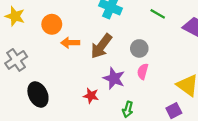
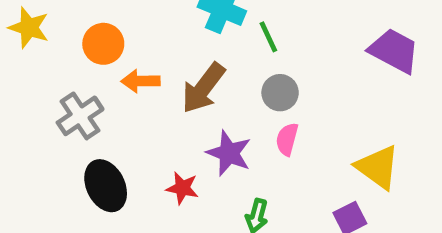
green line: (158, 14) -> (268, 37), moved, turned 35
gray cross: (16, 60) -> (80, 116), moved
black ellipse: (38, 94) -> (106, 186), moved

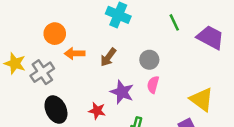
yellow star: (29, 28) -> (15, 63), moved
green line: (268, 37) -> (174, 22), moved
brown arrow: (203, 88) -> (108, 57), size x0.7

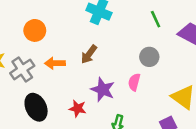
orange arrow: (75, 54) -> (55, 63), moved
gray circle: (149, 60) -> (149, 57), moved

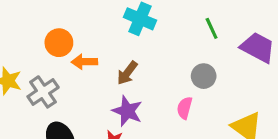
orange arrow: (55, 63) -> (84, 62), moved
purple star: (103, 90) -> (127, 111), moved

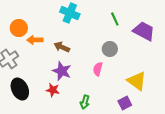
brown arrow: (127, 73) -> (62, 47), turned 77

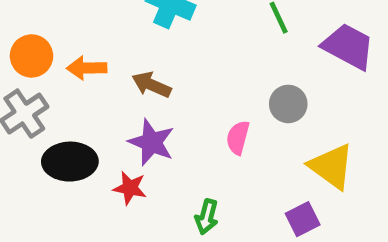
orange circle: (19, 28) -> (31, 56), moved
gray circle: (110, 49) -> (288, 104), moved
black ellipse: (20, 89) -> (70, 162), moved, turned -65

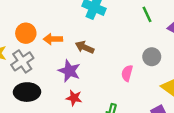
purple star: (151, 142) -> (69, 71), moved
black ellipse: (70, 162) -> (27, 92), moved

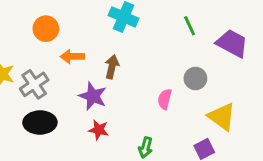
orange circle: (26, 33) -> (46, 29), moved
brown arrow: (85, 47) -> (112, 67), turned 78

